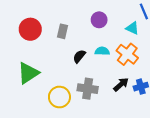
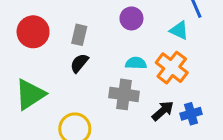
black semicircle: (79, 56) -> (79, 63), moved
gray cross: (88, 89) -> (124, 94), moved

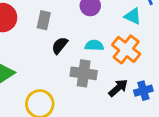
black semicircle: (79, 63) -> (60, 45), moved

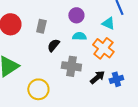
cyan semicircle: (94, 45) -> (79, 36), moved

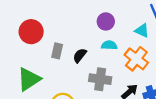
gray rectangle: (41, 26) -> (57, 51), moved

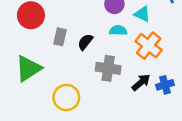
cyan triangle: (142, 31) -> (142, 14), moved

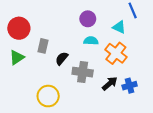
cyan triangle: (142, 14) -> (119, 27), moved
black semicircle: (85, 42) -> (62, 58), moved
green triangle: (28, 68) -> (17, 57), moved, size x0.7

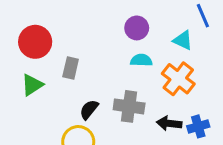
black semicircle: (62, 58) -> (89, 110), moved
black arrow: (110, 84) -> (169, 123), turned -133

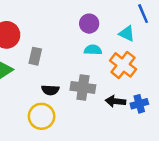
black semicircle: (89, 110) -> (50, 90), turned -126

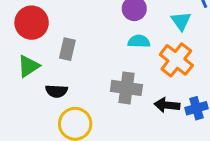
cyan triangle: (127, 34) -> (181, 21), turned 30
black semicircle: (50, 90) -> (56, 91), moved

